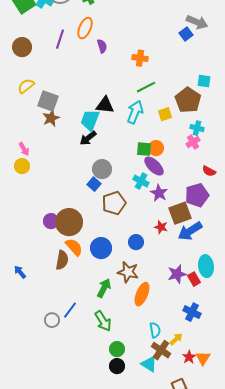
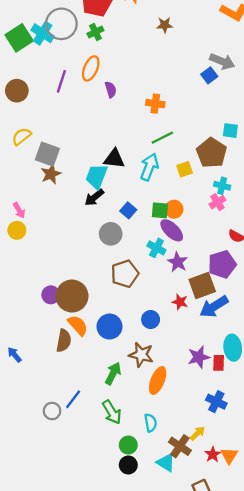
blue square: (94, 184) -> (128, 210), moved
red rectangle: (194, 279) -> (219, 363), turned 32
cyan semicircle: (155, 330) -> (151, 423), moved

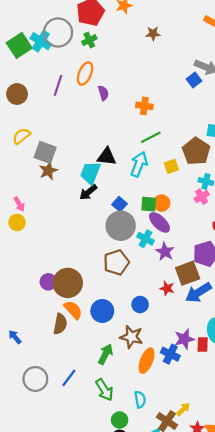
gray circle: (111, 234) -> (121, 226), moved, size x1.4
blue cross: (216, 402) -> (170, 354), moved
gray circle: (52, 411) -> (35, 379), moved, size x1.5

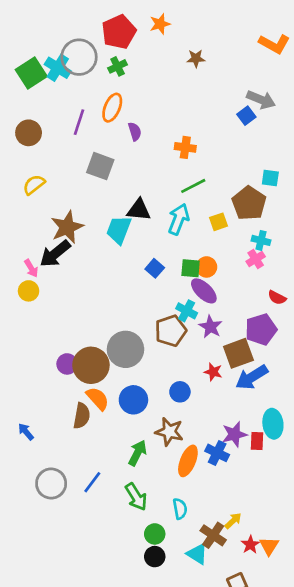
gray square: (45, 152) -> (100, 166), moved
brown star: (48, 171) -> (67, 227), size x1.4
black arrow: (88, 192) -> (55, 254), moved, size x1.4
gray circle: (121, 226) -> (125, 349), moved
brown pentagon: (116, 262) -> (171, 331), moved

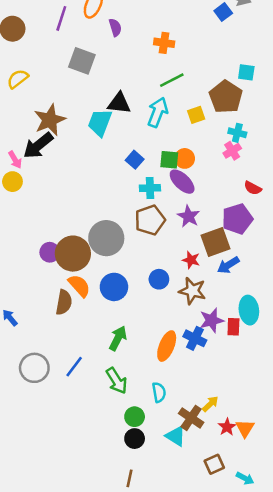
cyan cross: (187, 311) -> (150, 188), moved, turned -30
blue arrow: (252, 377) -> (228, 265), size x0.7
brown star: (169, 432) -> (192, 291), moved

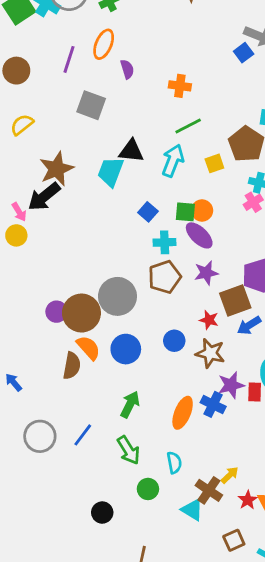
purple star: (188, 216) -> (206, 273), turned 30
black circle: (135, 439) -> (102, 513), moved

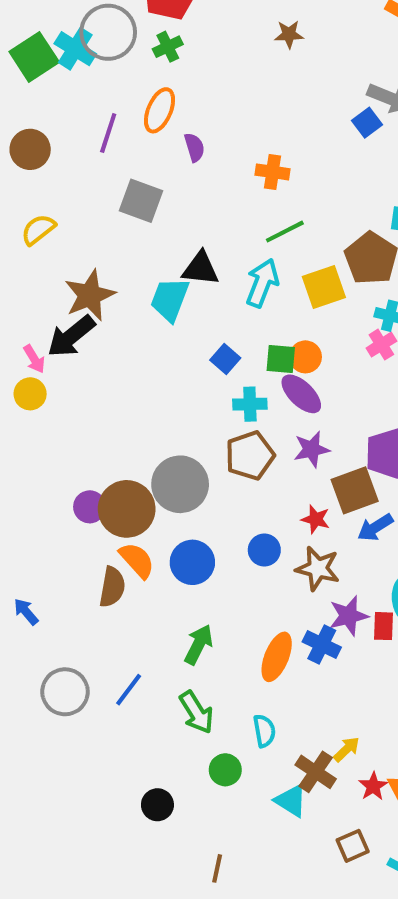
yellow square: (214, 163) -> (324, 287), size x1.5

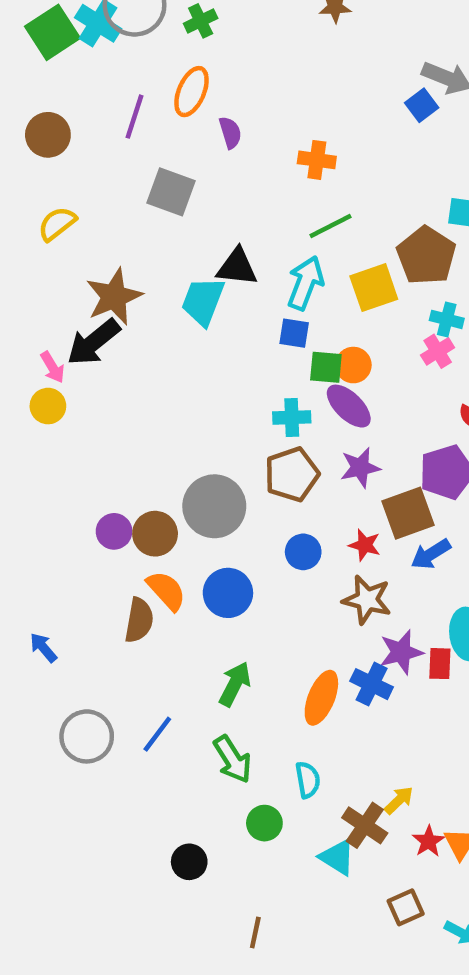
blue square: (225, 359) -> (294, 333), moved, turned -32
brown circle: (127, 509) -> (155, 534), size x0.7
blue circle: (264, 550) -> (303, 552), moved

